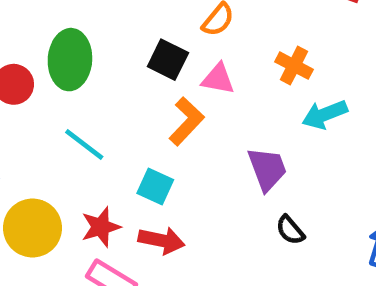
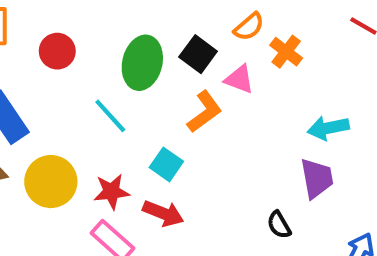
green ellipse: (70, 60) -> (142, 63), moved
orange cross: (294, 66) -> (286, 52), moved
purple trapezoid: (267, 169) -> (317, 178), moved

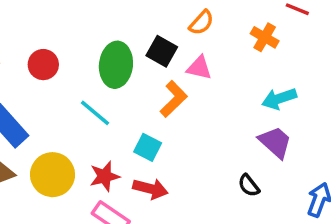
orange cross: (286, 52) -> (265, 37), moved
purple trapezoid: (317, 178) -> (275, 142), turned -30

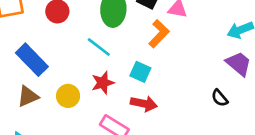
yellow circle: (53, 175) -> (68, 96), size x0.7
red star: (105, 176) -> (103, 83), moved

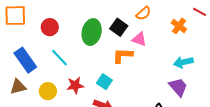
orange L-shape: (159, 34) -> (123, 55), turned -140
cyan line: (99, 47) -> (59, 58), moved

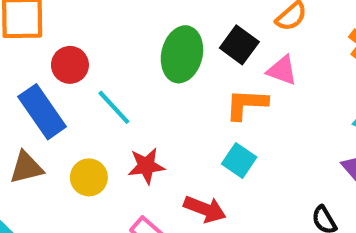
red circle: (50, 27) -> (70, 65), moved
cyan square: (104, 82) -> (239, 161), moved

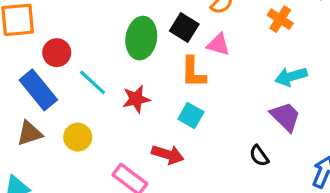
orange L-shape: (246, 104) -> (193, 72), turned -88
red star: (146, 166) -> (136, 99), moved

